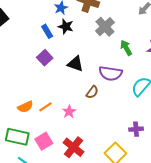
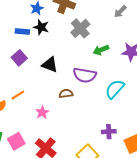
blue rectangle: (47, 31) -> (22, 32), turned -56
green arrow: (126, 48) -> (101, 50), turned -84
brown semicircle: (92, 92) -> (66, 94), turned -136
orange line: (45, 107) -> (18, 95), moved

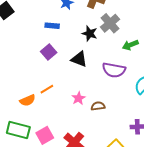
black star: (41, 27) -> (90, 33), moved
brown semicircle: (66, 94) -> (98, 106), moved
pink star: (42, 112) -> (79, 98), moved

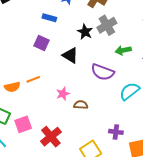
purple square: (49, 52) -> (41, 43), turned -35

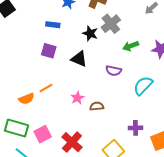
purple semicircle: (103, 72) -> (113, 71), size x0.7

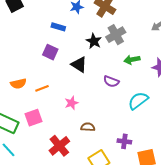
orange semicircle: (26, 99) -> (18, 84), moved
brown semicircle: (97, 106) -> (88, 127), moved
pink square: (43, 134) -> (34, 118), moved

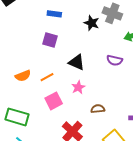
gray cross: (116, 35) -> (112, 13), turned -30
black triangle: (79, 65) -> (77, 62), moved
pink square: (34, 118) -> (54, 101), moved

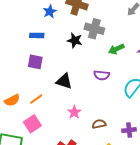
pink star: (78, 87) -> (74, 112), moved
pink square: (54, 101) -> (32, 124), moved
brown semicircle: (98, 109) -> (99, 124), moved

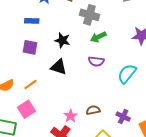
black star: (75, 40) -> (62, 40), moved
green arrow: (116, 49) -> (98, 37), moved
pink star: (74, 112) -> (71, 116), moved
purple cross: (129, 130) -> (123, 117), turned 32

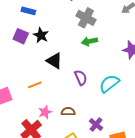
black star: (62, 40) -> (41, 35), moved
purple semicircle: (96, 61) -> (81, 78), moved, turned -133
black triangle: (59, 67) -> (54, 61), moved
orange line: (31, 85) -> (35, 85), moved

